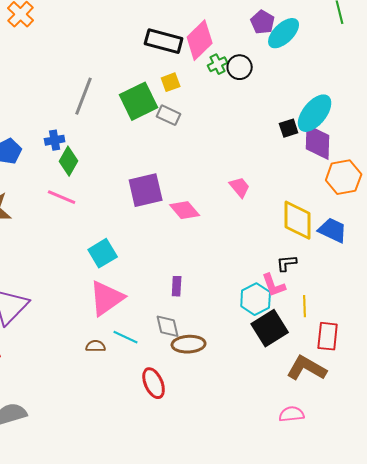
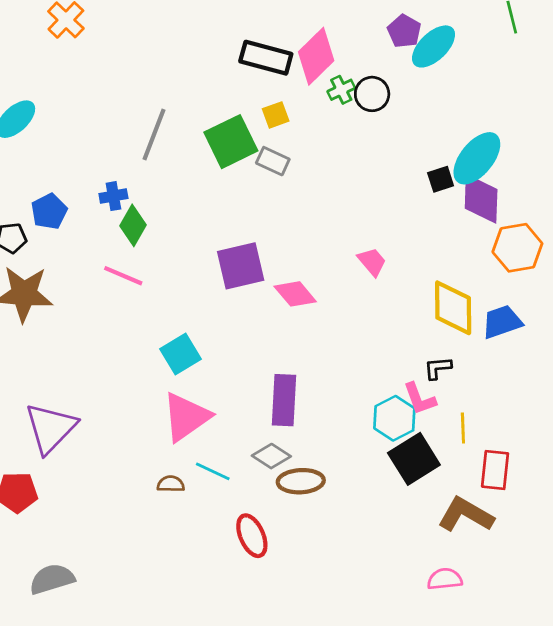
blue trapezoid: (333, 230) -> (502, 322), turned -44
purple rectangle: (177, 286) -> (284, 400), size x1.8
gray diamond: (168, 326) -> (271, 456), turned -44

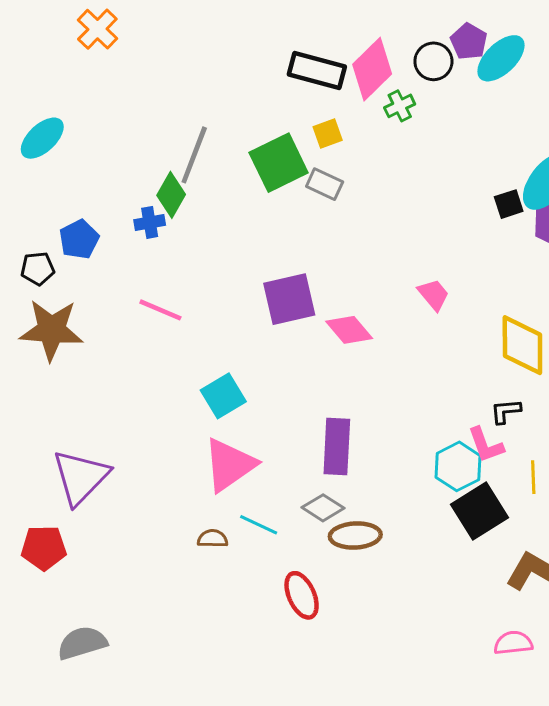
black circle: (372, 94) -> (433, 61), moved
green diamond: (133, 225) -> (171, 195), moved

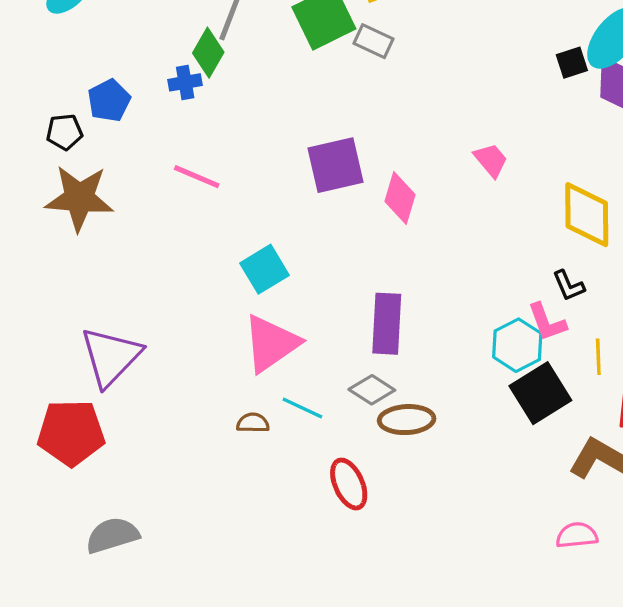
pink diamond: (349, 330) -> (400, 198), turned 57
black L-shape: (506, 411) -> (569, 286), turned -108
red pentagon: (44, 548) -> (71, 433), size x1.4

